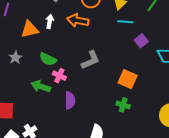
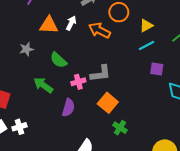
cyan line: (125, 22) -> (147, 46), turned -49
purple square: (141, 41) -> (157, 69), turned 32
pink cross: (59, 76) -> (78, 82), moved, turned 32
orange square: (128, 79) -> (108, 103), moved

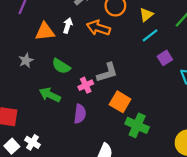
purple square: (157, 69) -> (165, 58), turned -32
white cross: (19, 127) -> (32, 142), turned -32
green cross: (120, 128) -> (137, 125), size x1.5

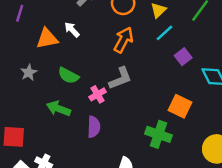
white arrow: (68, 25) -> (72, 30), turned -56
orange arrow: (98, 28) -> (123, 40), moved, turned 105
orange square: (120, 102) -> (180, 106), moved

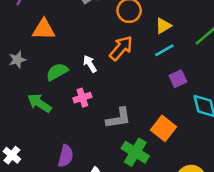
white arrow: (72, 30) -> (90, 64), moved
green semicircle: (68, 75) -> (57, 72), turned 110
gray L-shape: (120, 78) -> (118, 118), moved
purple semicircle: (94, 127) -> (66, 156), moved

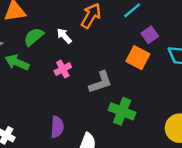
green semicircle: (57, 72) -> (34, 37), moved
green arrow: (39, 103) -> (17, 62), moved
orange square: (164, 128) -> (138, 58), moved

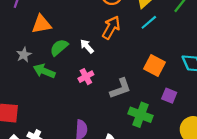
purple square: (150, 35) -> (169, 96), moved, turned -32

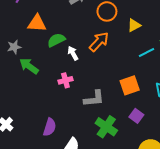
cyan line: (149, 22) -> (147, 52), moved
green semicircle: (59, 47) -> (56, 40), moved
orange square: (154, 65) -> (130, 85), turned 30

